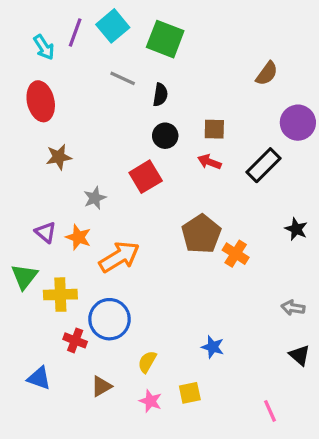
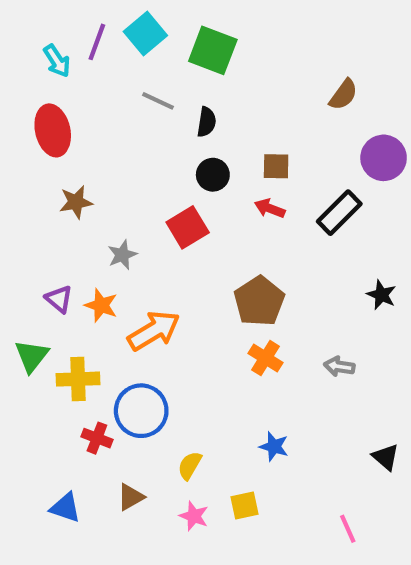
orange cross: (236, 254) -> (266, 358), moved
gray arrow: (293, 308) -> (339, 366), moved
blue triangle: (39, 378) -> (65, 508), moved

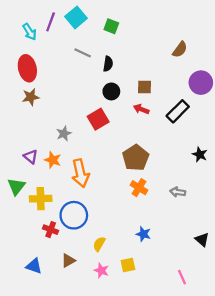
green square: (213, 50) -> (111, 26), size x0.6
brown star: (76, 202) -> (31, 97), moved
orange arrow: (154, 331) -> (80, 173), turned 108

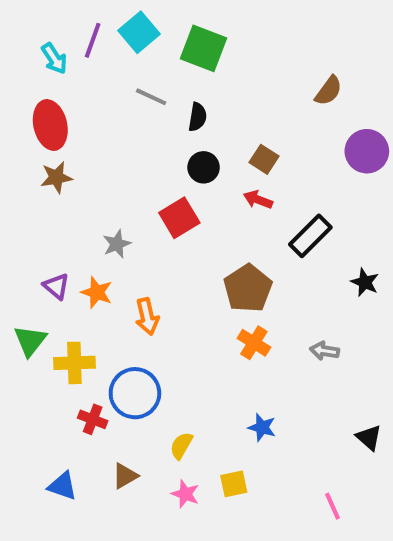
green square: (111, 26) -> (204, 48), size x1.6
brown square: (144, 87) -> (264, 159), turned 32
black rectangle: (178, 111) -> (310, 236), moved
orange arrow: (80, 173) -> (147, 317), size x0.7

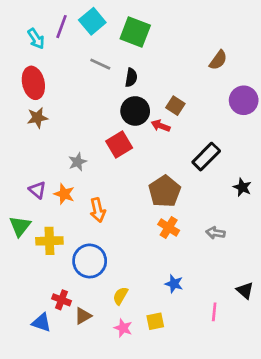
black circle: (204, 167) -> (135, 111), size x1.4
red arrow: (258, 200) -> (161, 126), moved
red cross: (93, 419) -> (62, 300), moved
pink line: (333, 506) -> (214, 312), moved, turned 30

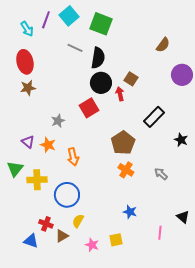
black semicircle: (131, 78) -> (98, 58), size x1.5
red arrow: (161, 126) -> (120, 94), turned 56
gray arrow: (216, 233) -> (161, 174), turned 32
yellow semicircle: (120, 296) -> (78, 221), moved

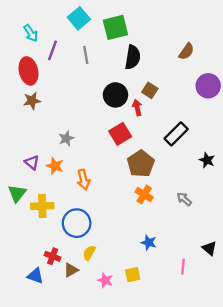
purple line: (46, 20) -> (53, 50), moved
green square: (101, 24) -> (115, 27), turned -35
gray line: (75, 48) -> (86, 55), turned 56
black semicircle: (98, 58) -> (133, 57), moved
red square: (89, 108) -> (120, 134), moved

